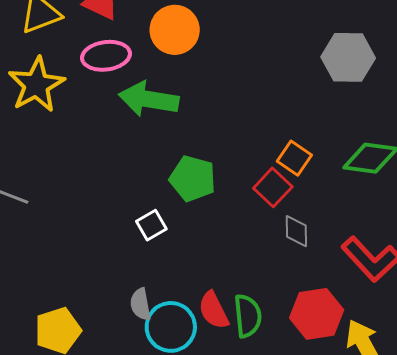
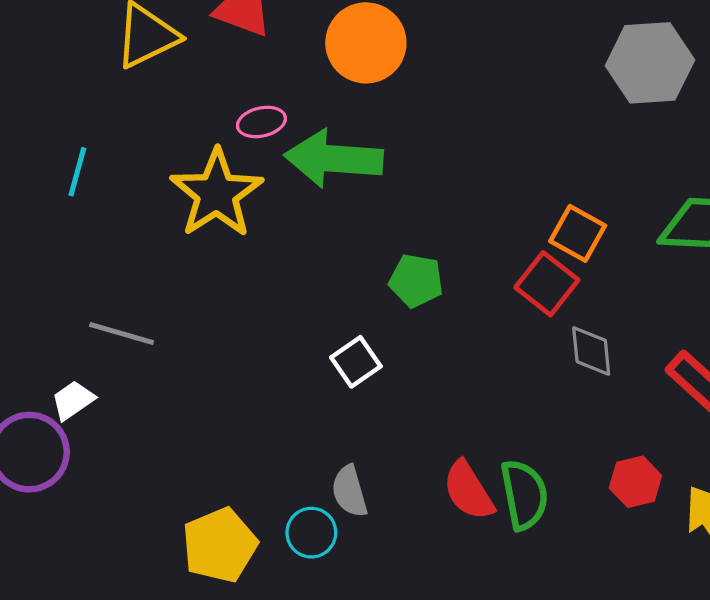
pink ellipse: (106, 56) -> (261, 122), moved, size x0.6
yellow star: (36, 85) -> (217, 193), moved
green pentagon: (193, 179) -> (416, 281), size x0.7
red hexagon: (317, 314) -> (635, 482), size x0.6
cyan circle: (171, 327) -> (311, 533), moved, size x0.6

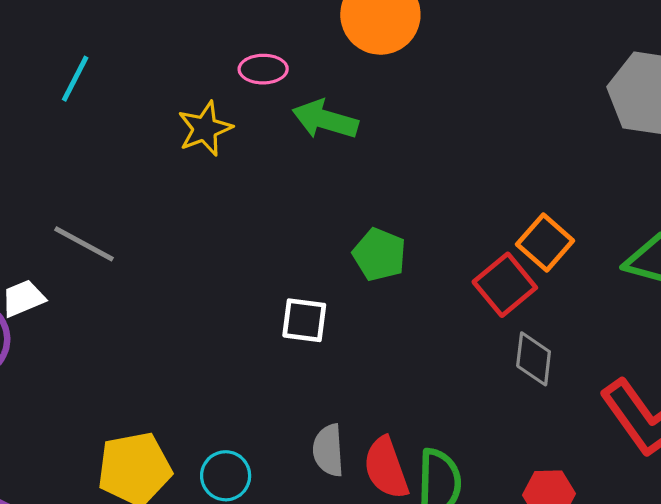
green arrow: (334, 159) -> (325, 120), size x0.7
yellow star: (217, 193) -> (205, 129), size x0.6
white square: (356, 362) -> (304, 320), turned 30
gray semicircle: (349, 491) -> (328, 450), moved

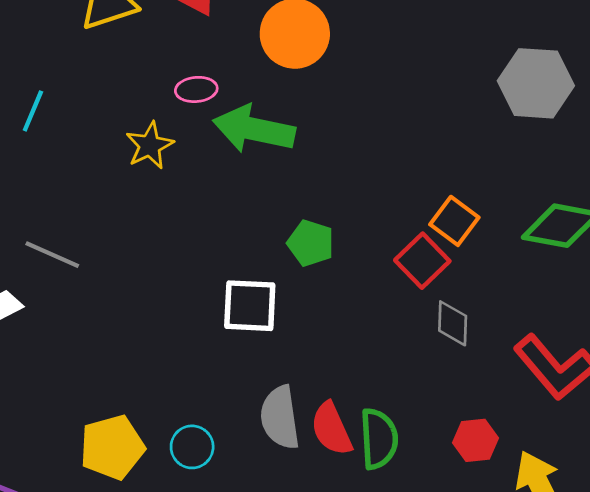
green arrow: (325, 120) -> (254, 129), size x1.4
white square: (304, 320) -> (250, 306), size x1.4
gray semicircle: (328, 450) -> (280, 417), size x1.4

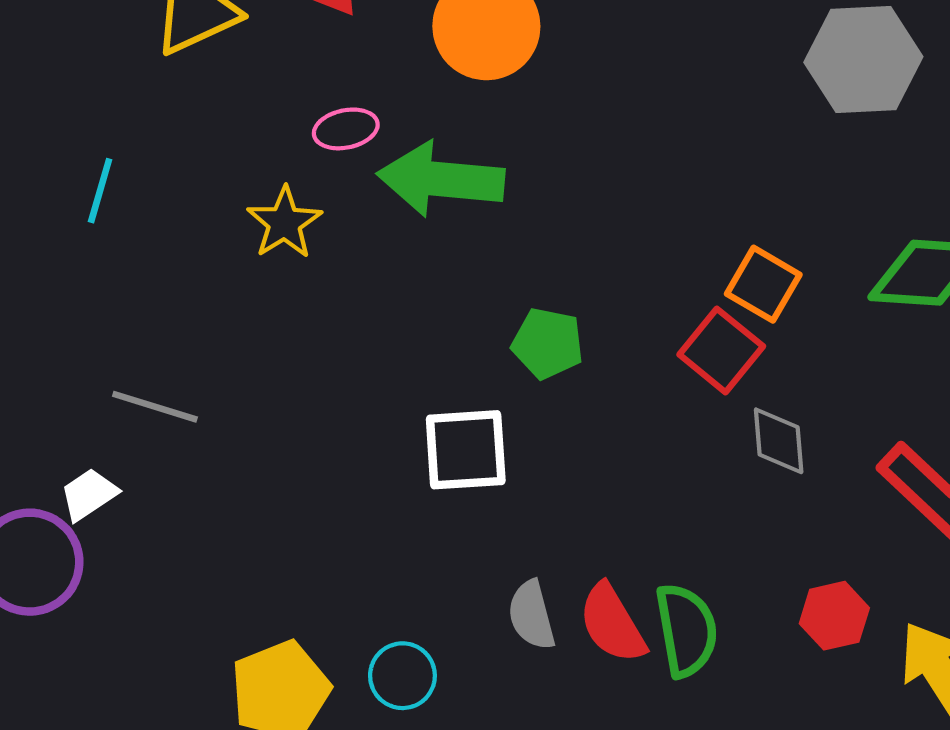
gray semicircle: (280, 417) -> (531, 615), size x0.7

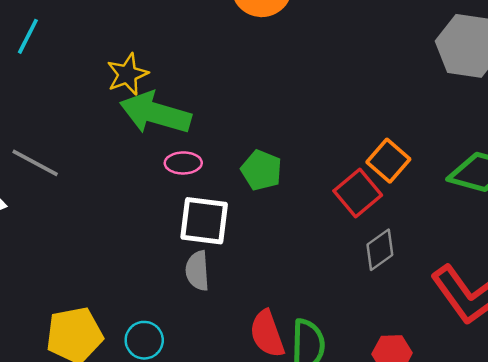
pink ellipse: (346, 129) -> (183, 163), moved
green arrow: (441, 179) -> (155, 113), moved
gray diamond: (779, 441) -> (380, 250), turned 48
gray semicircle: (531, 615) -> (197, 271), moved

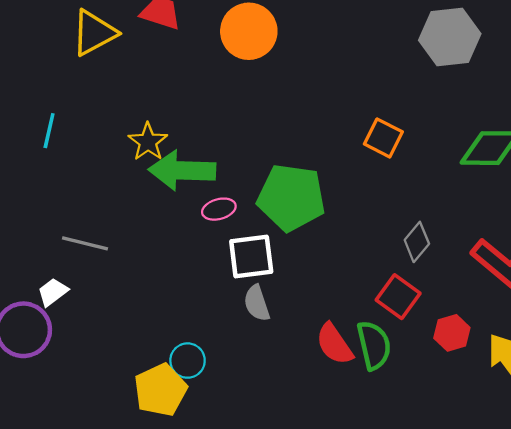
orange square: (388, 161) -> (383, 138), moved
green pentagon: (261, 170) -> (291, 198), size x1.8
red square: (358, 193) -> (398, 297), moved
cyan circle: (144, 340) -> (188, 361), moved

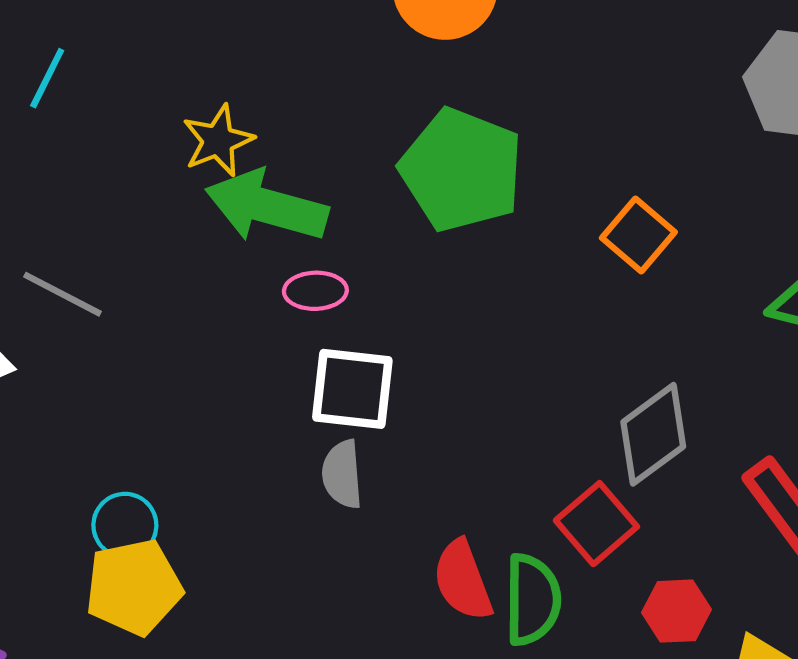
green pentagon: (291, 198) -> (461, 170), moved
gray diamond: (417, 242) -> (653, 434), size x1.4
cyan circle: (188, 361) -> (125, 525), moved

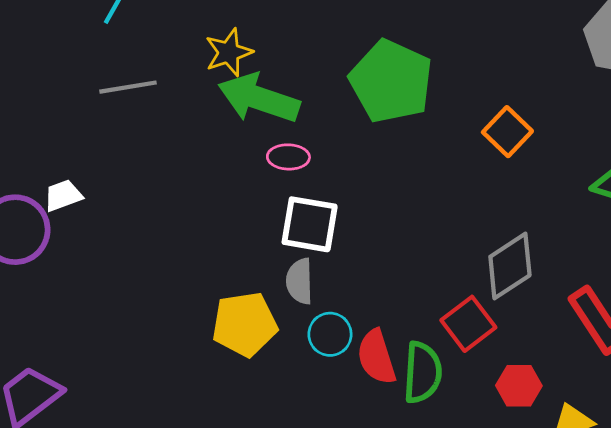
gray line: (63, 294) -> (128, 87), moved, turned -40
cyan circle: (125, 525) -> (330, 334), moved
yellow pentagon: (134, 587) -> (245, 324), moved

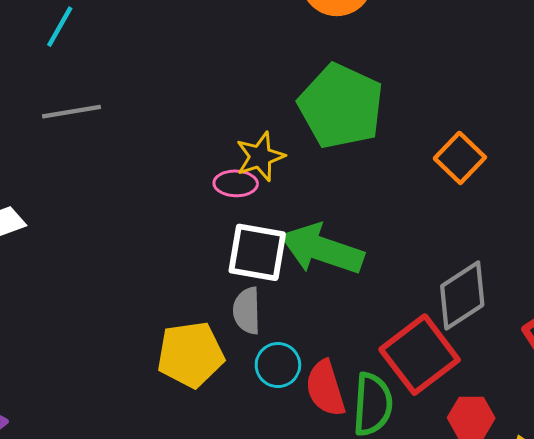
yellow star: (229, 52) -> (260, 157), moved
green arrow: (259, 98) -> (322, 249), moved
red square: (468, 324) -> (420, 355), size x1.4

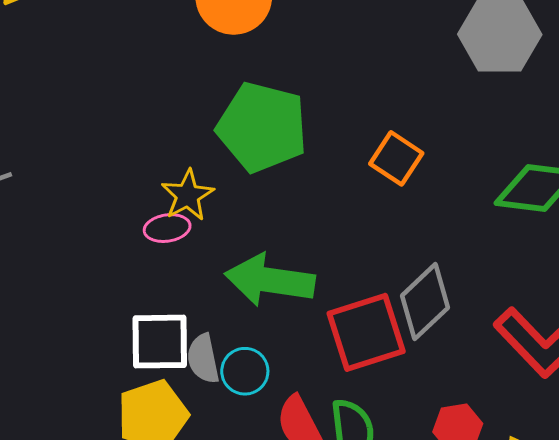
white square: (257, 252) -> (160, 342), moved
red square: (420, 355) -> (366, 332), moved, turned 30
cyan circle: (278, 365) -> (245, 371), moved

